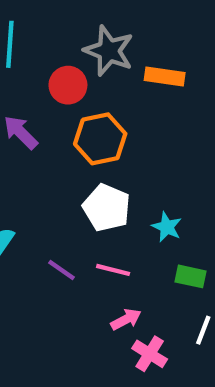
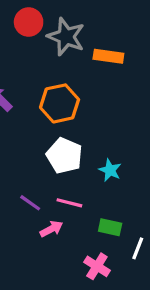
red circle: (68, 85) -> (29, 22), moved
green rectangle: (190, 276) -> (110, 227), moved
pink arrow: (126, 319) -> (51, 229), moved

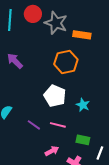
orange hexagon: (60, 103) -> (66, 62), moved
pink arrow: (51, 229) -> (52, 151), moved

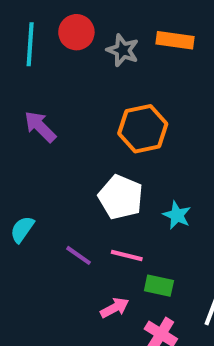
gray star: (56, 23) -> (123, 50), size x0.7
orange rectangle: (82, 35) -> (175, 40), moved
green rectangle: (83, 140) -> (159, 286), moved

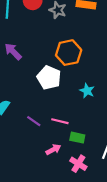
white pentagon: (121, 197) -> (49, 78), moved
cyan star: (177, 215) -> (87, 91), moved

